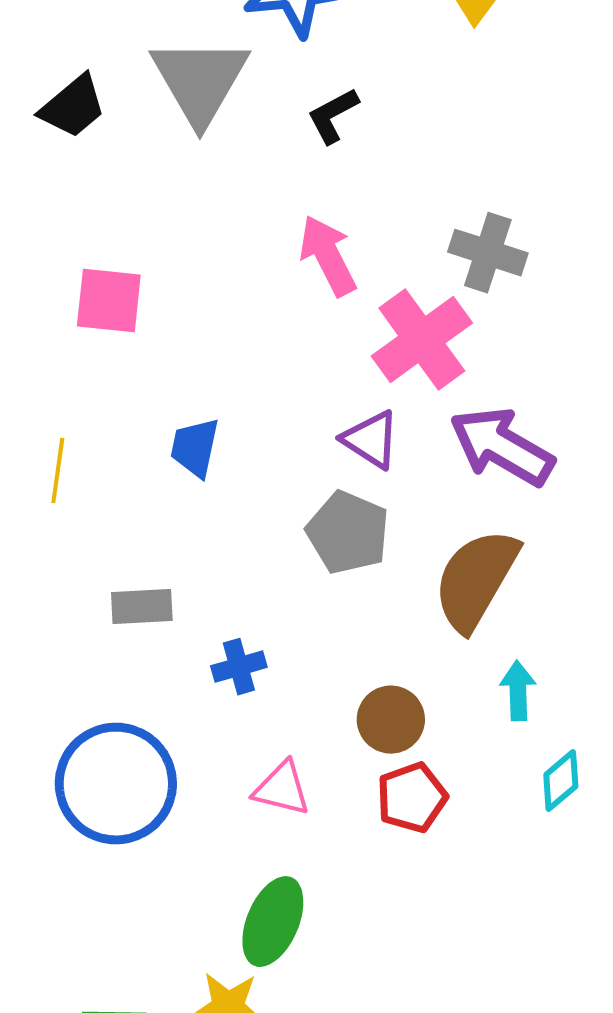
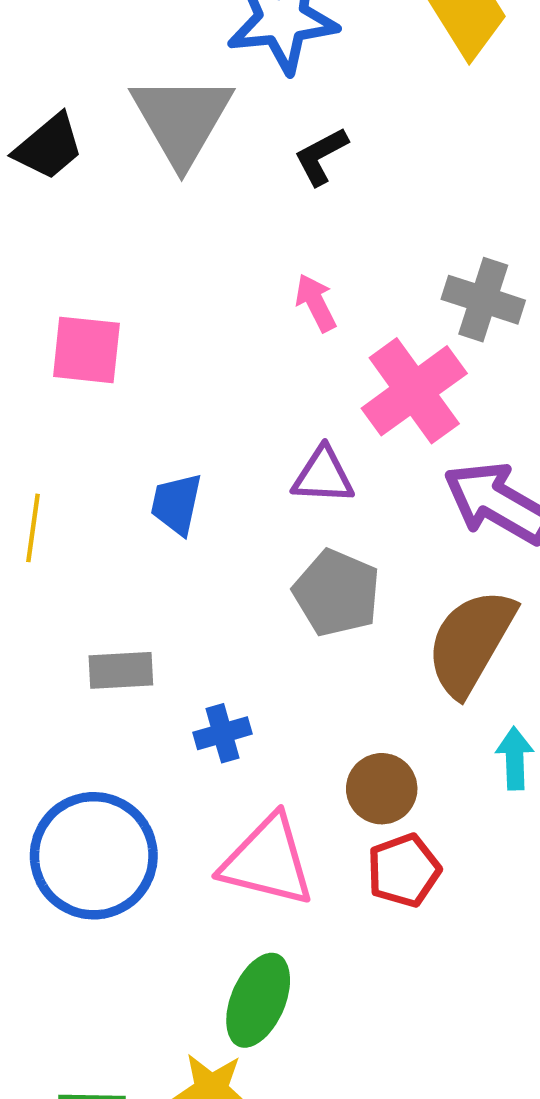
pink arrow: (328, 256) -> (316, 303), size x0.7
purple triangle: (371, 440) -> (323, 476), moved, turned -30
pink triangle: (282, 789) -> (268, 861), size x1.6

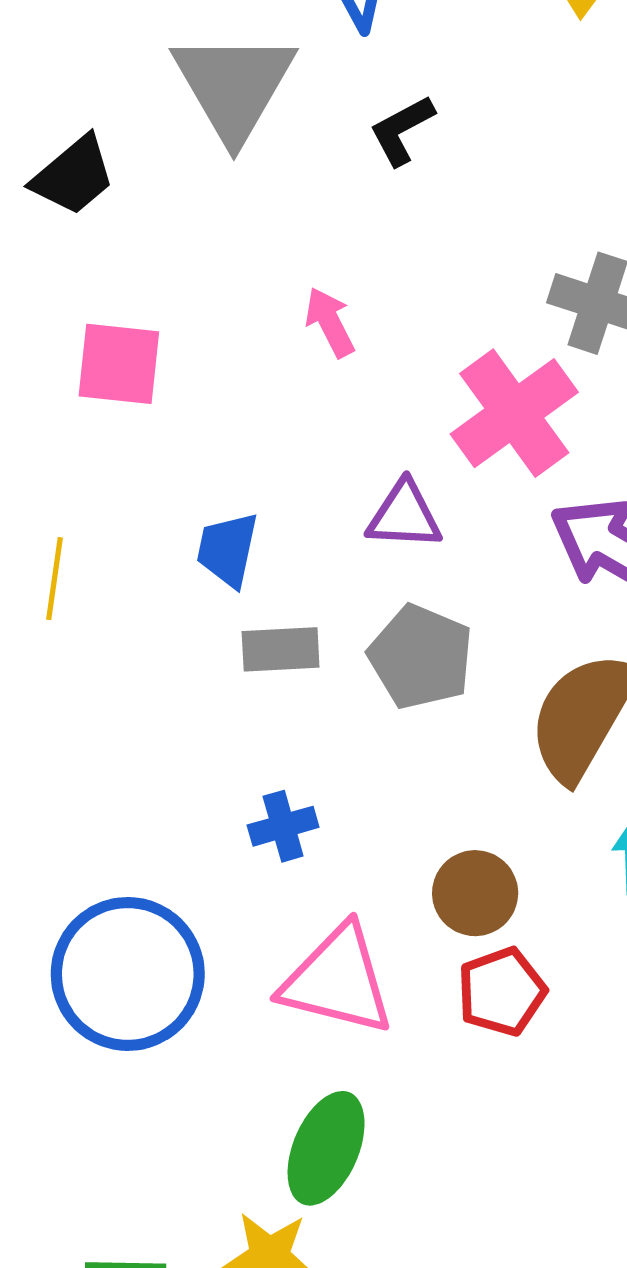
black trapezoid: (49, 147) -> (73, 176), moved
pink arrow: (316, 303) -> (330, 322), moved
gray rectangle: (121, 670) -> (281, 649), moved

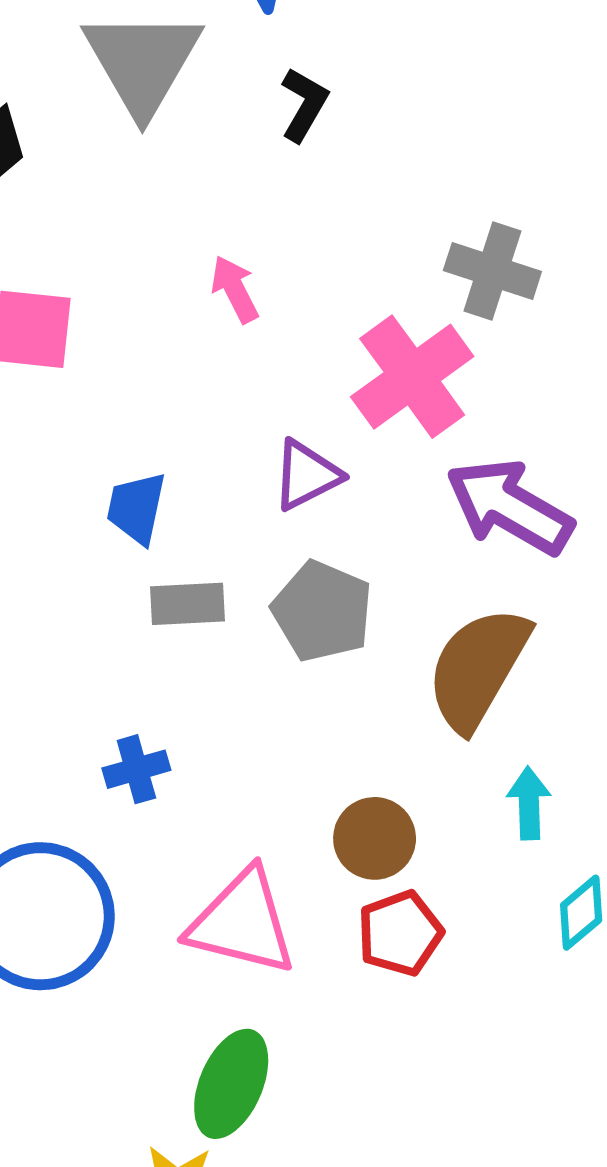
black L-shape: (402, 130) -> (304, 105), turned 148
purple triangle: (404, 515) -> (307, 475), turned -30
blue cross: (283, 826) -> (136, 769), moved

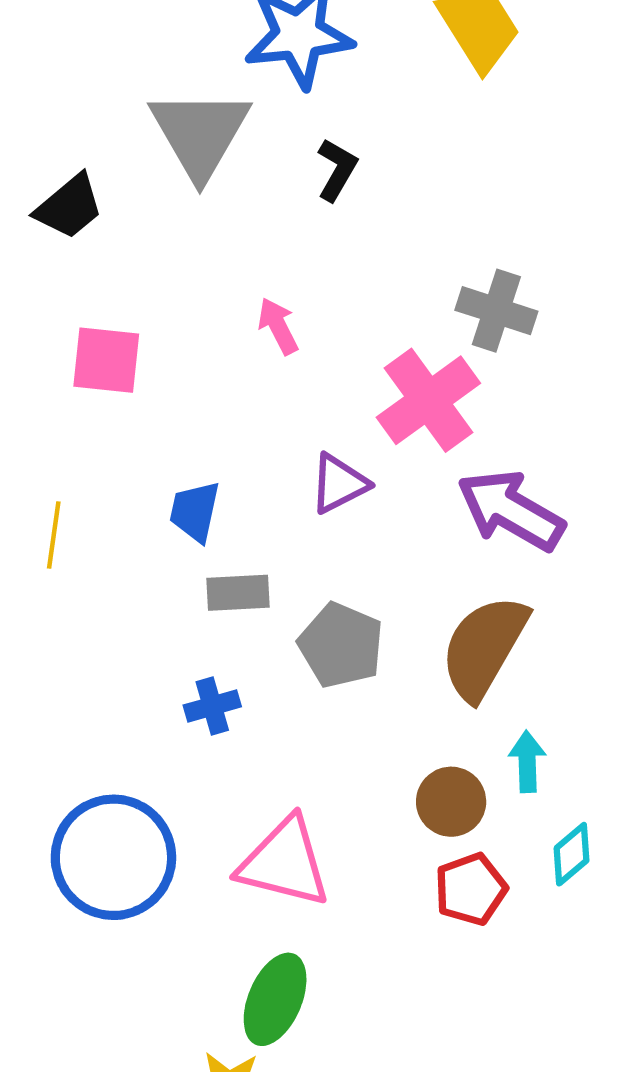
gray pentagon: (322, 611) -> (341, 645), moved
blue cross: (136, 769) -> (212, 706), moved
brown circle: (375, 838) -> (451, 802), moved
red pentagon: (400, 933) -> (471, 889), moved

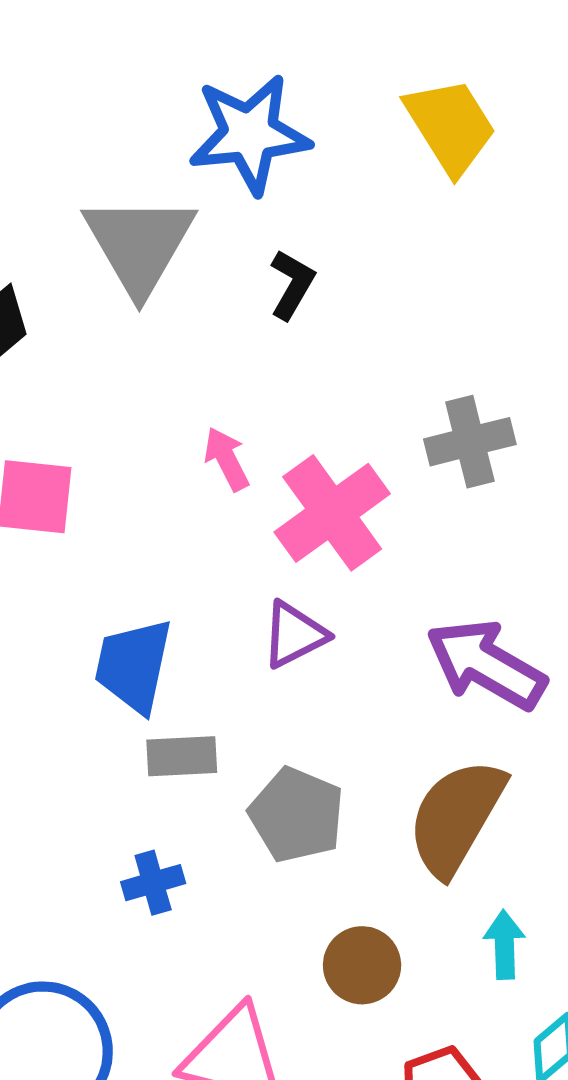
gray cross: (496, 311) -> (470, 442), turned -32
pink cross: (428, 400) -> (332, 513), moved
blue trapezoid: (195, 511) -> (134, 666), size x1.4
brown circle: (451, 802) -> (362, 965), moved

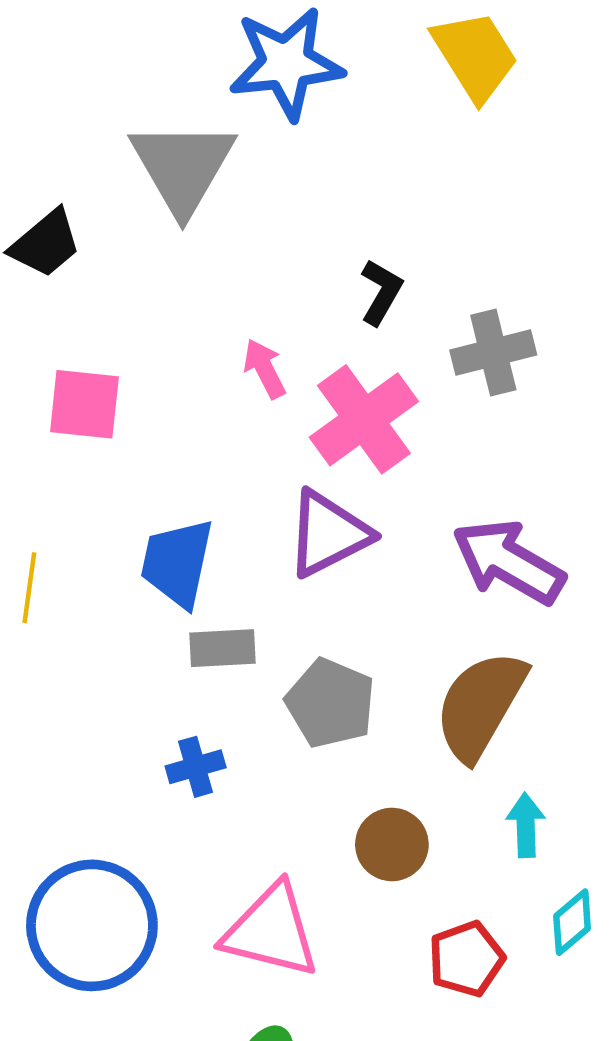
black L-shape: (292, 284) -> (381, 292), moved
purple triangle: (294, 635) -> (328, 534), size x1.4

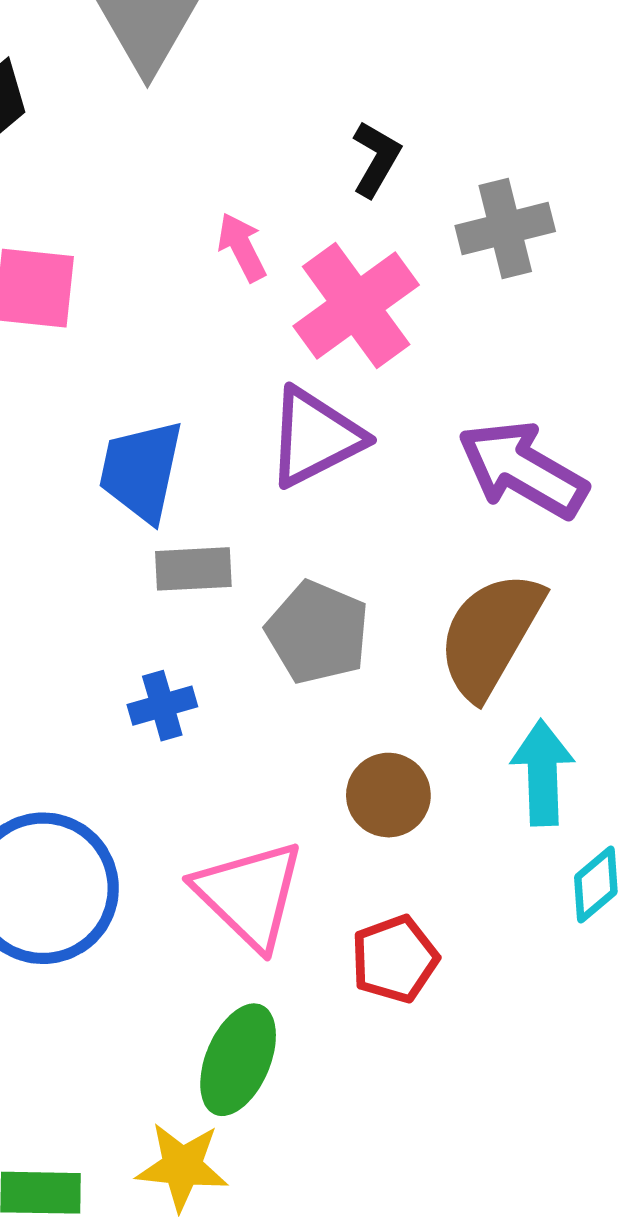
cyan arrow: (526, 825) -> (542, 773), size x1.4
pink triangle: (271, 931) -> (249, 894), turned 30
red pentagon: (466, 959) -> (395, 959), moved

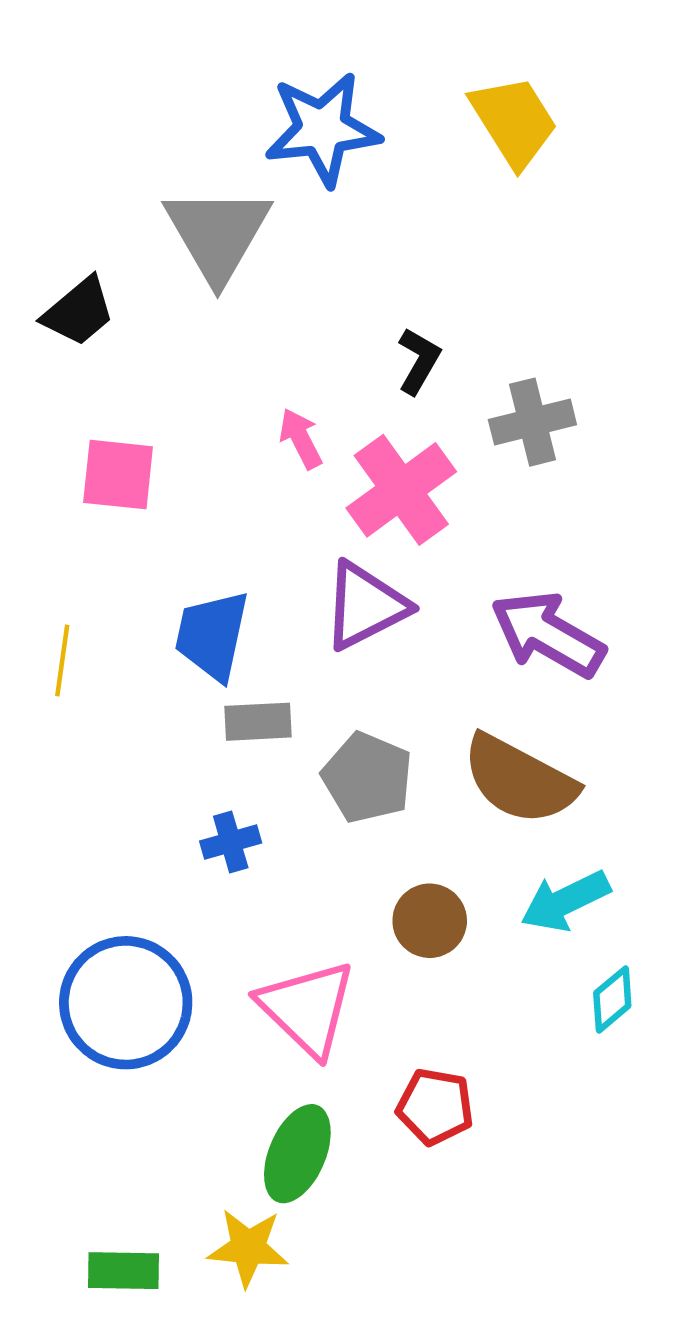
brown semicircle: (490, 635) -> (519, 780), turned -92
cyan arrow: (542, 773) -> (565, 901), turned -114
red pentagon: (395, 959) -> (435, 1107), moved, turned 30

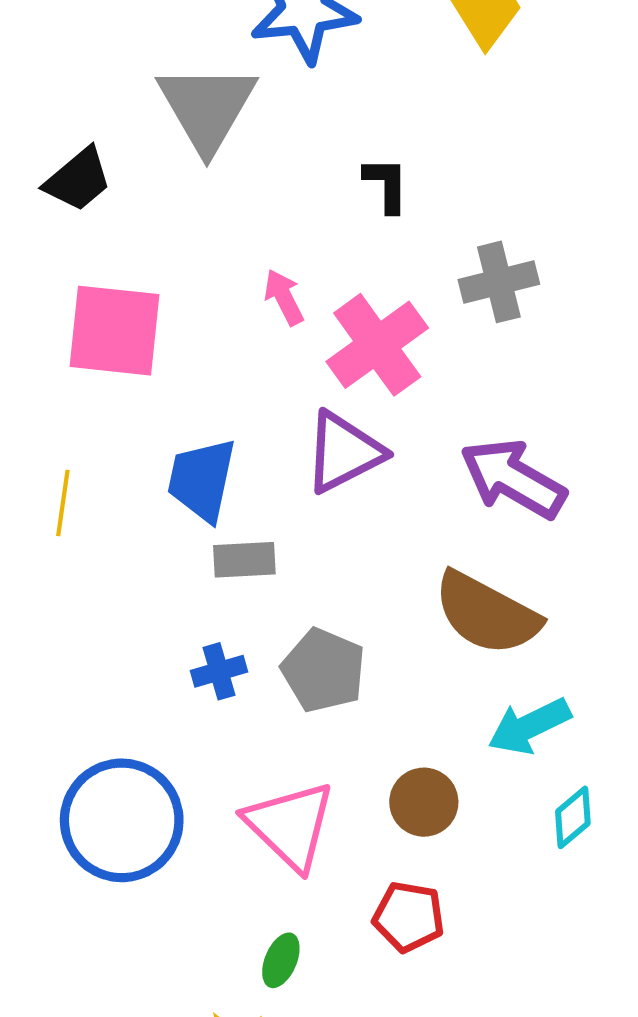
black L-shape: (419, 361) -> (386, 185), moved, turned -30
pink square: (118, 475) -> (115, 331), size x1.4
gray pentagon: (367, 777) -> (323, 670), moved
brown circle: (430, 921) -> (424, 802), moved
green ellipse: (297, 1154) -> (281, 960), size x0.6

